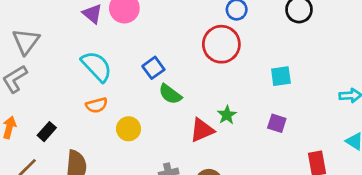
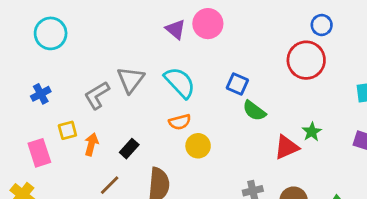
gray triangle: (26, 41) -> (131, 80), moved
blue square: (153, 68) -> (237, 84), turned -30
yellow circle: (128, 129) -> (198, 146), moved

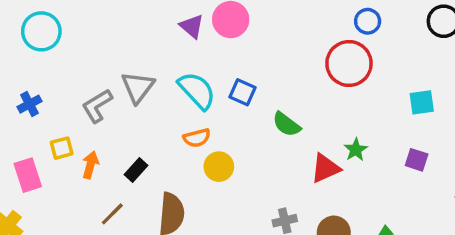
blue square: (237, 84) -> (242, 92), moved

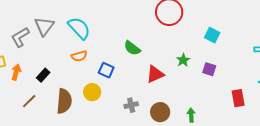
blue square: (242, 92) -> (106, 70), moved
cyan square: (422, 102) -> (212, 35), turned 35
green star: (356, 150) -> (183, 60), moved
yellow circle: (219, 167) -> (92, 92), moved

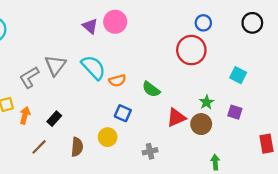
orange semicircle: (79, 56) -> (117, 81), moved
brown semicircle: (64, 101) -> (77, 147), size x0.7
brown circle: (160, 112) -> (201, 124), moved

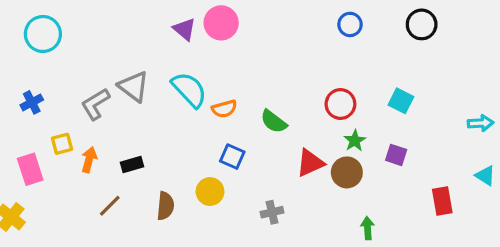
red circle: (191, 50) -> (340, 104), moved, size x0.7
gray triangle: (55, 65) -> (134, 87), turned -30
black rectangle: (54, 119) -> (132, 164), turned 32

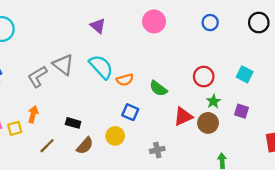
pink circle: (221, 23) -> (154, 21), moved
yellow square: (62, 144) -> (15, 128), moved
black rectangle: (132, 164) -> (73, 123), moved, turned 32
brown semicircle: (165, 206) -> (85, 146), turned 36

